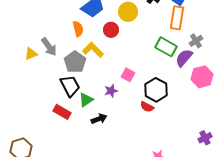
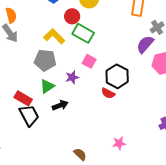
orange semicircle: (78, 29) -> (11, 15), moved
green rectangle: (166, 47) -> (83, 33), moved
gray pentagon: (75, 62) -> (45, 60), moved, turned -30
black trapezoid: (70, 86) -> (29, 115), moved

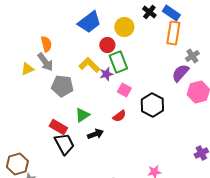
green rectangle: (83, 33) -> (118, 62), turned 40
gray pentagon: (45, 60) -> (62, 86), moved
purple star: (72, 77) -> (106, 74), moved
red semicircle: (108, 93) -> (119, 116), moved, turned -64

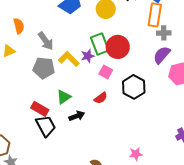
orange semicircle: (46, 44) -> (19, 26), moved
red circle: (107, 45) -> (118, 47), moved, size x1.5
gray cross: (192, 56) -> (164, 33), moved, turned 32
gray arrow: (45, 62) -> (46, 41), moved
yellow L-shape: (89, 65) -> (69, 59), moved

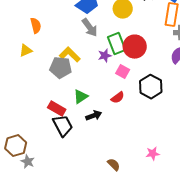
gray arrow: (46, 41) -> (90, 28), moved
yellow L-shape: (69, 59) -> (70, 55), moved

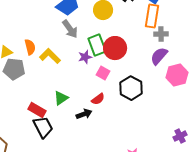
orange semicircle: (36, 26) -> (30, 47), moved
gray pentagon: (61, 68) -> (14, 69), moved
black arrow: (94, 116) -> (84, 114), moved

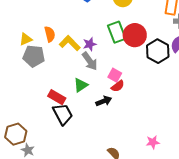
gray arrow: (70, 29) -> (90, 61), moved
purple star: (85, 57) -> (90, 44), moved
pink square: (103, 73) -> (115, 75), moved
black hexagon: (131, 88) -> (158, 51), moved

